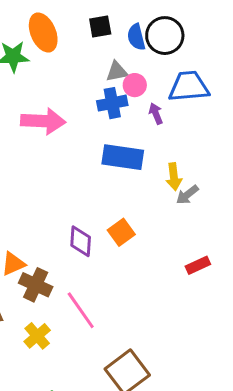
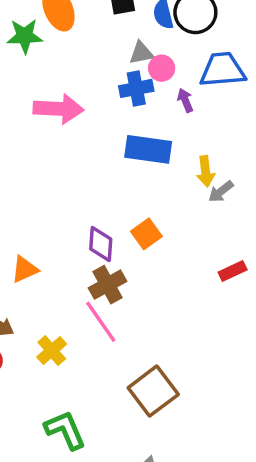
brown cross: (36, 285) -> (107, 285), moved, turned 36

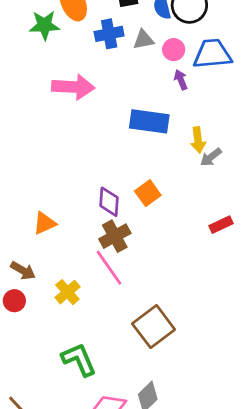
pink circle: (162, 68) -> (174, 50), moved
blue cross: (136, 88) -> (109, 34), moved

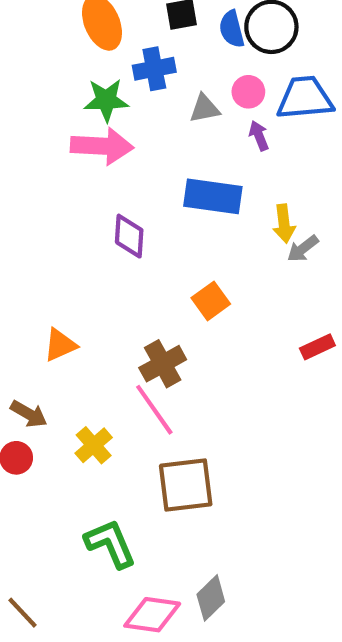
green star: (44, 25) -> (106, 100), moved
gray triangle: (143, 40) -> (204, 109), moved
purple diamond: (109, 202) -> (129, 236), moved
brown square: (154, 327) -> (186, 485), moved, turned 30

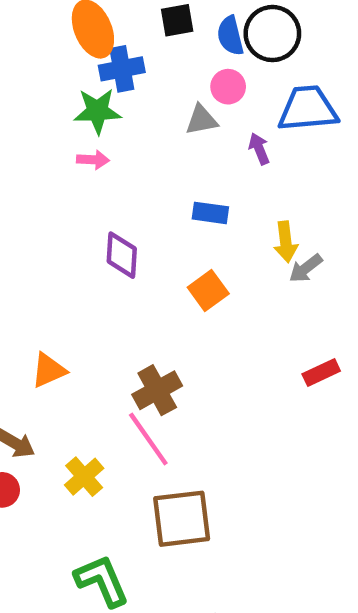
blue cross: (154, 69) -> (122, 69), moved
pink circle: (248, 92) -> (228, 87), moved
pink arrow: (102, 146) -> (93, 160), size x0.5
blue rectangle: (213, 196) -> (210, 213), size x0.6
orange square: (211, 301) -> (208, 291), moved

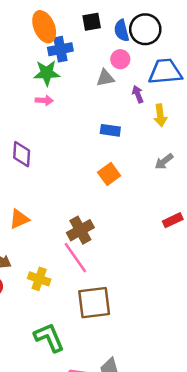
yellow arrow: (286, 242) -> (160, 115), moved
purple diamond: (122, 255) -> (22, 154), moved
yellow cross: (84, 477) -> (39, 279), turned -30

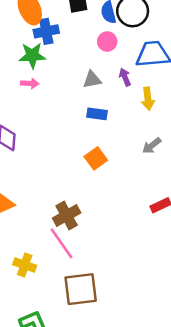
gray triangle: (105, 78) -> (92, 80), moved

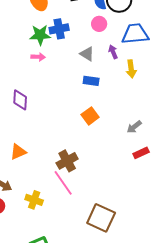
blue cross: (46, 31) -> (59, 29), moved
gray triangle: (92, 80) -> (87, 54), turned 42
gray arrow: (152, 146) -> (134, 127), moved
brown square: (81, 289) -> (101, 218), moved, turned 32

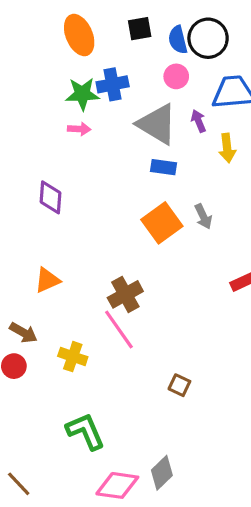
gray triangle: (87, 54) -> (157, 124), size x1.8
orange square: (90, 116) -> (162, 223), size x1.4
gray arrow: (134, 127) -> (203, 216), moved, turned -77
brown square: (101, 218) -> (179, 385), size x0.5

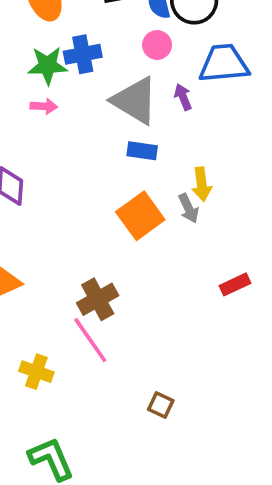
yellow arrow: (227, 148) -> (202, 184), moved

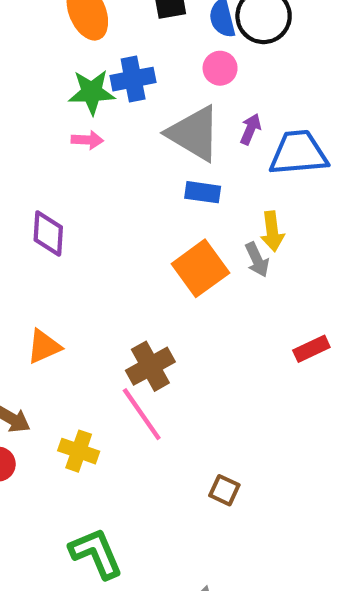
blue trapezoid: (224, 64) -> (298, 153), moved
purple arrow: (183, 97) -> (251, 129), turned 45

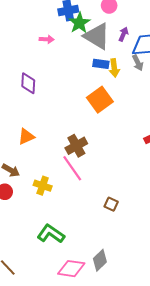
green star: (92, 92) -> (79, 23), moved, turned -30
yellow arrow: (272, 231) -> (114, 68), moved
gray arrow: (257, 260) -> (138, 63), moved
green L-shape: (96, 553) -> (51, 234), turned -32

